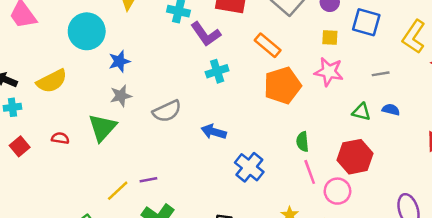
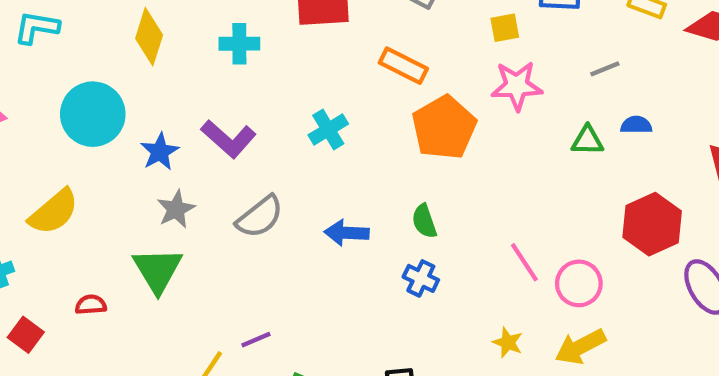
purple L-shape: (206, 34) -> (229, 139), moved
green semicircle: (302, 142) -> (424, 221), moved
red hexagon: (355, 157) -> (652, 224), moved
blue cross: (249, 167) -> (421, 278), size x0.7

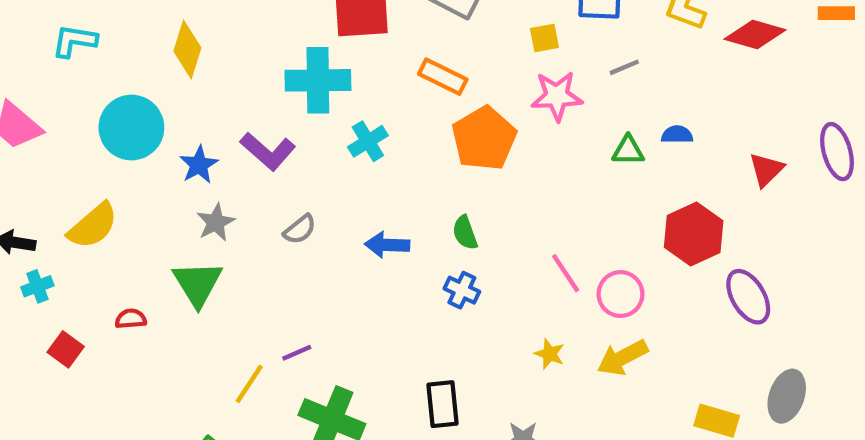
cyan cross: (239, 44) -> (318, 80), moved, size x1.6
gray line: (605, 69) -> (624, 67), moved
gray semicircle: (260, 217) -> (300, 229), size x0.7

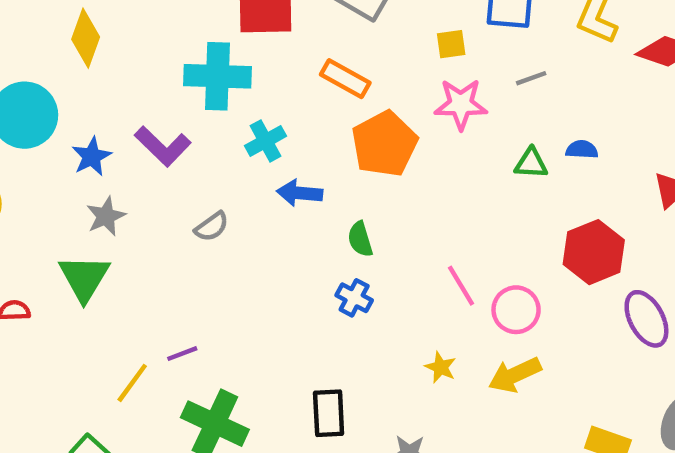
gray semicircle: (300, 229) -> (212, 227), moved
blue arrow: (387, 245) -> (300, 193), moved

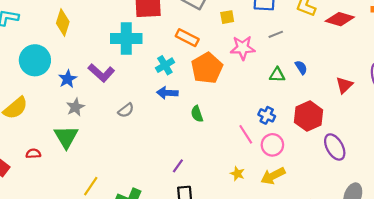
yellow square: (451, 44) -> (227, 17), moved
cyan cross: (266, 141) -> (165, 65), moved
blue semicircle: (582, 150) -> (301, 67), turned 56
blue cross: (354, 298) -> (267, 115), moved
purple line: (182, 354) -> (178, 166), moved, turned -32

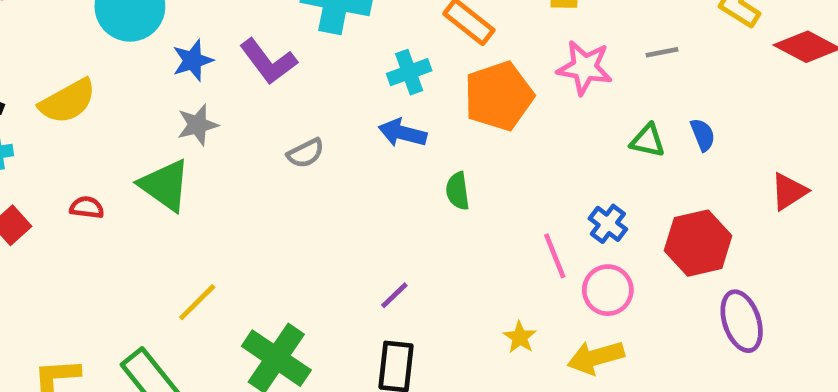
green triangle: (66, 137) -> (165, 185), turned -35

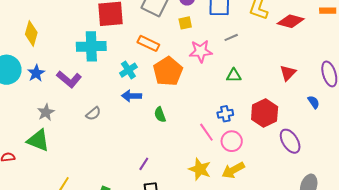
blue star: (193, 60) -> (36, 73), moved
blue semicircle: (703, 135) -> (314, 102), moved
red triangle: (789, 191) -> (288, 73), moved
blue cross: (608, 224) -> (225, 114), turned -35
yellow star: (520, 337) -> (200, 169), size x1.6

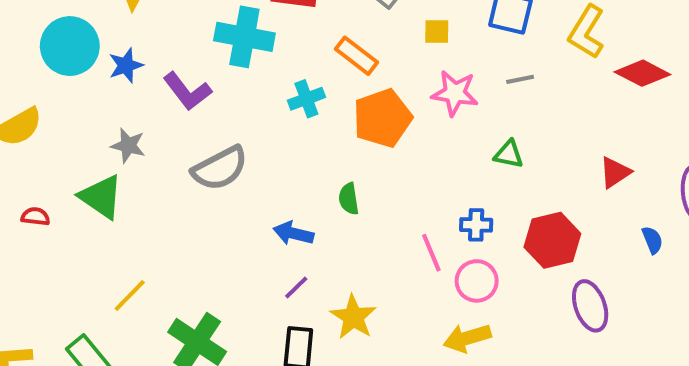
blue arrow: (132, 96) -> (293, 233), moved
gray star: (46, 112) -> (128, 146), turned 30
gray semicircle: (93, 114) -> (220, 168), size x1.8
yellow star: (200, 169) -> (353, 317), moved

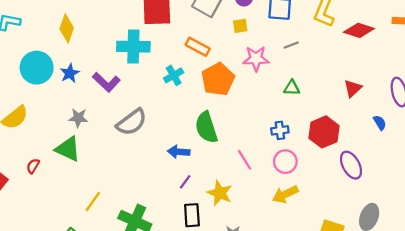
green semicircle: (349, 199) -> (206, 127), size x1.8
red semicircle: (35, 216) -> (33, 166), turned -56
pink line: (431, 253) -> (245, 160), moved

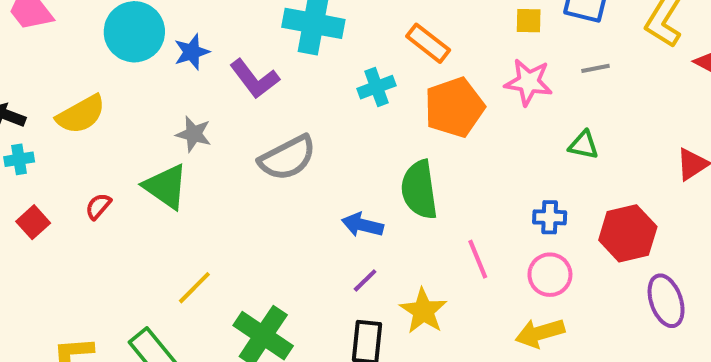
yellow square: (240, 26) -> (529, 21), moved

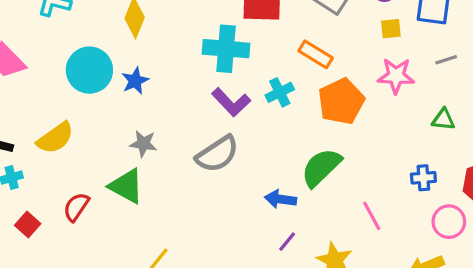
purple L-shape: (254, 79) -> (231, 102), moved
green semicircle: (419, 190) -> (321, 167), turned 60
red semicircle: (98, 206) -> (76, 207), size x1.4
pink circle: (550, 275) -> (449, 222), moved

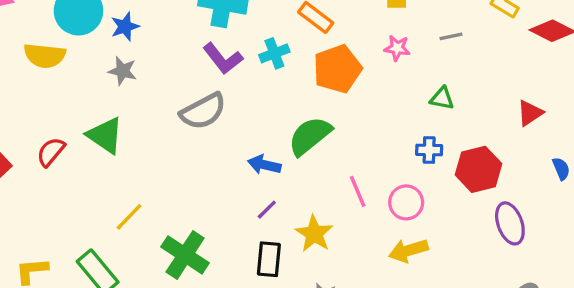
pink star: (396, 76) -> (397, 48), size x0.7
yellow semicircle: (55, 138) -> (45, 56), moved, turned 36
gray star: (143, 144) -> (123, 71), moved
blue cross: (423, 178) -> (429, 150), moved
pink circle: (449, 222) -> (406, 202), moved

